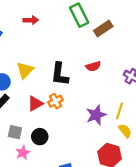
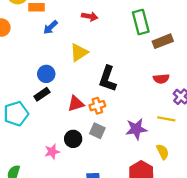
red semicircle: (93, 66) -> (161, 79), moved
yellow triangle: (25, 70) -> (79, 52), moved
yellow line: (119, 111) -> (166, 119), moved, turned 70
gray square: (15, 132) -> (97, 131), moved

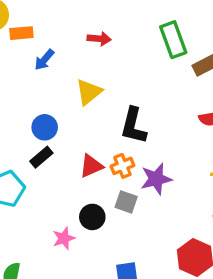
purple star: (136, 129) -> (156, 179), moved

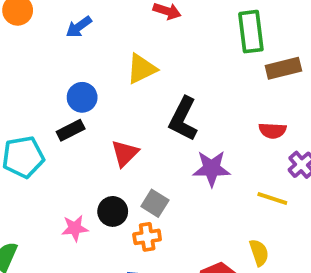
blue arrow: (44, 60) -> (79, 27), moved
red triangle: (91, 166) -> (125, 153), turned -35
orange cross: (122, 166) -> (147, 237), moved
purple star: (156, 179) -> (212, 168), moved

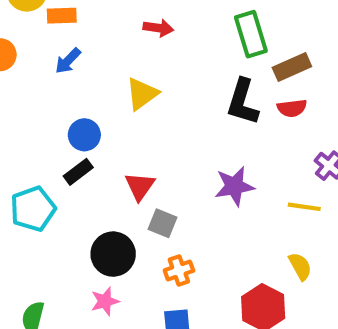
black L-shape: (183, 119) -> (243, 102), moved
red semicircle: (273, 131) -> (292, 108), moved
gray square: (155, 203) -> (162, 223), moved
black circle: (113, 211) -> (113, 254), moved, size x1.4
pink star: (75, 228) -> (105, 301), moved

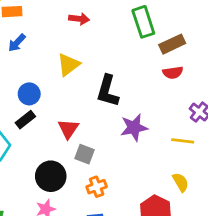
black L-shape: (243, 102) -> (108, 91), moved

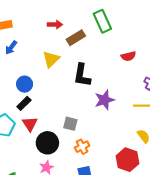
brown rectangle: (172, 44) -> (76, 38), moved
red triangle: (68, 129) -> (30, 124), moved

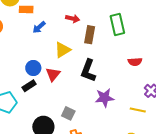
brown rectangle: (76, 38) -> (90, 35), turned -60
blue arrow: (11, 48) -> (39, 27), moved
red triangle: (30, 124) -> (53, 74), moved

